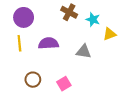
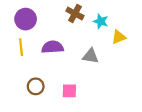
pink square: (64, 84) -> (69, 91), turned 32

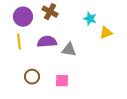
brown cross: (75, 13) -> (50, 12), moved
gray triangle: (91, 56) -> (69, 50), moved

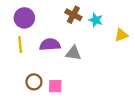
brown cross: (50, 12) -> (73, 15), moved
yellow triangle: (106, 33) -> (121, 35), moved
pink square: (62, 81) -> (55, 86), moved

